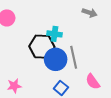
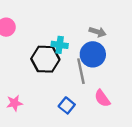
gray arrow: (90, 13) -> (98, 32), moved
blue circle: (56, 59) -> (93, 54), moved

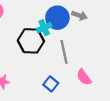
cyan cross: (60, 45) -> (44, 28), turned -32
blue circle: (93, 54) -> (57, 18), moved

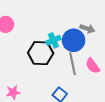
blue circle: (57, 18) -> (74, 40), moved
pink semicircle: (84, 77) -> (93, 66), moved

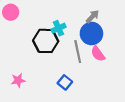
gray arrow: (87, 29) -> (93, 16), turned -64
blue circle: (74, 40) -> (91, 33), moved

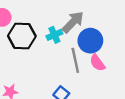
gray arrow: (93, 16) -> (73, 22), moved, size x1.5
black hexagon: (46, 41) -> (22, 36), moved

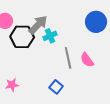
gray arrow: (73, 22) -> (38, 25), moved
blue circle: (90, 41) -> (96, 22), moved

